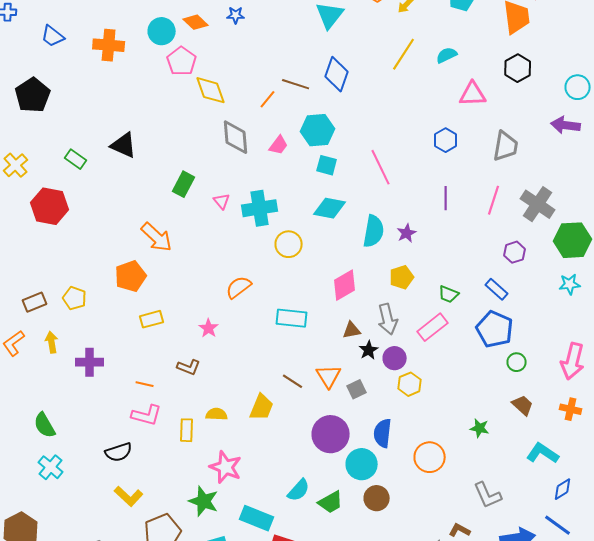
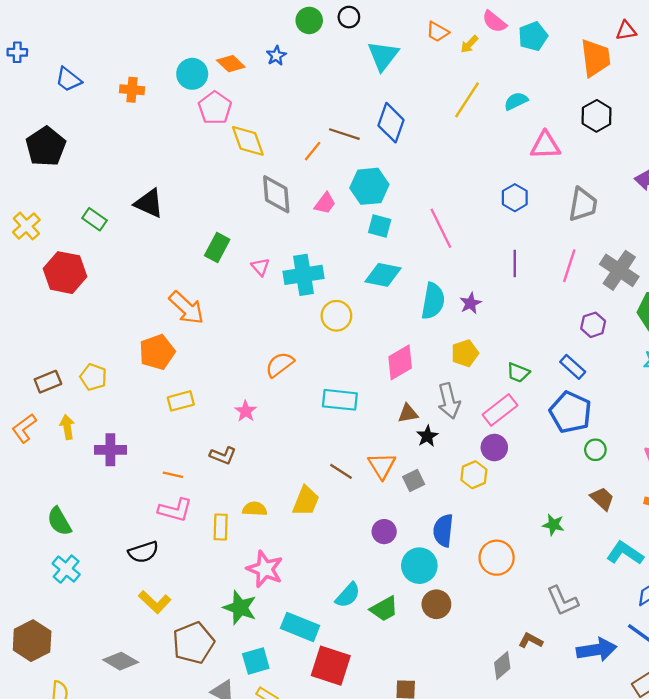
blue star: (236, 15) -> (276, 56), turned -30
orange cross: (109, 45) -> (132, 90), size x0.7
purple circle: (395, 358) -> (494, 448), moved
purple circle: (331, 434) -> (384, 532), size x0.6

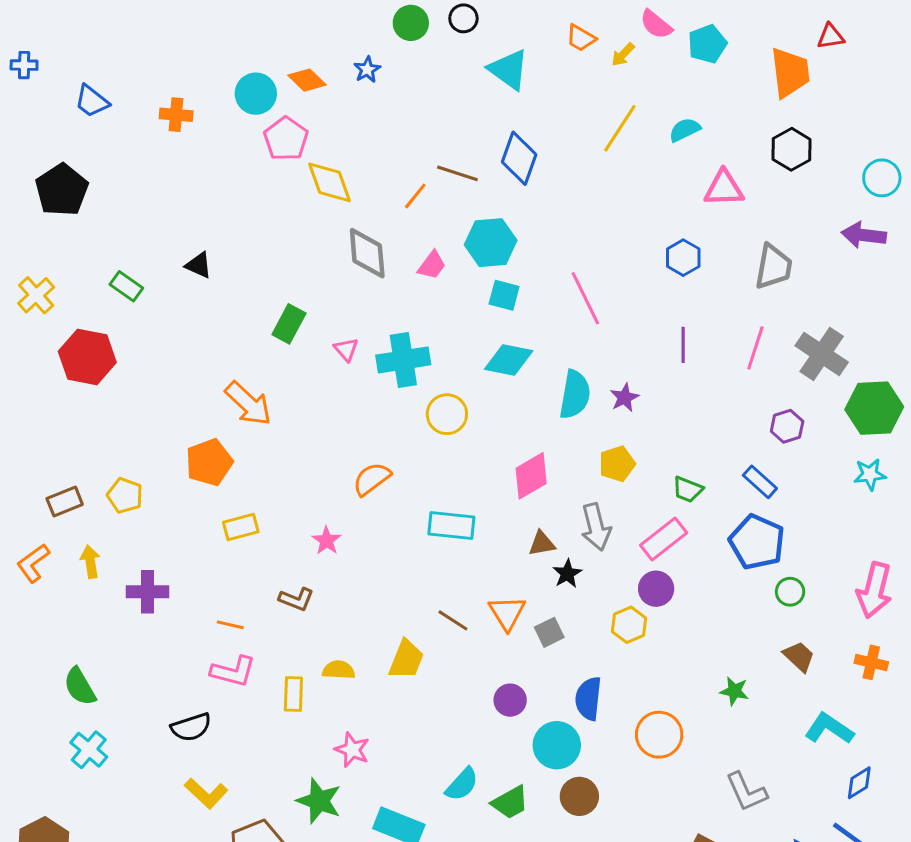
cyan triangle: (383, 56) -> (509, 70), turned -32
black triangle: (149, 203) -> (199, 265), size x0.7
pink star: (265, 569) -> (352, 750), size x0.7

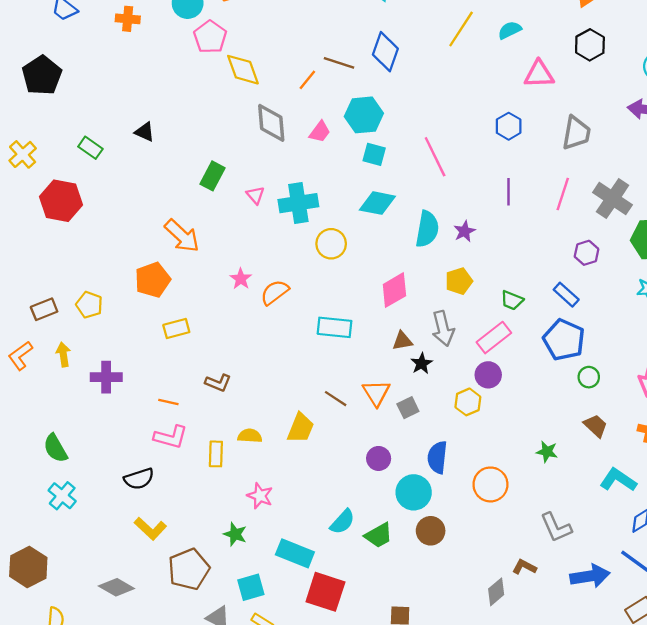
pink star: (327, 541) -> (241, 279), moved
green star: (319, 801) -> (235, 534), size x0.7

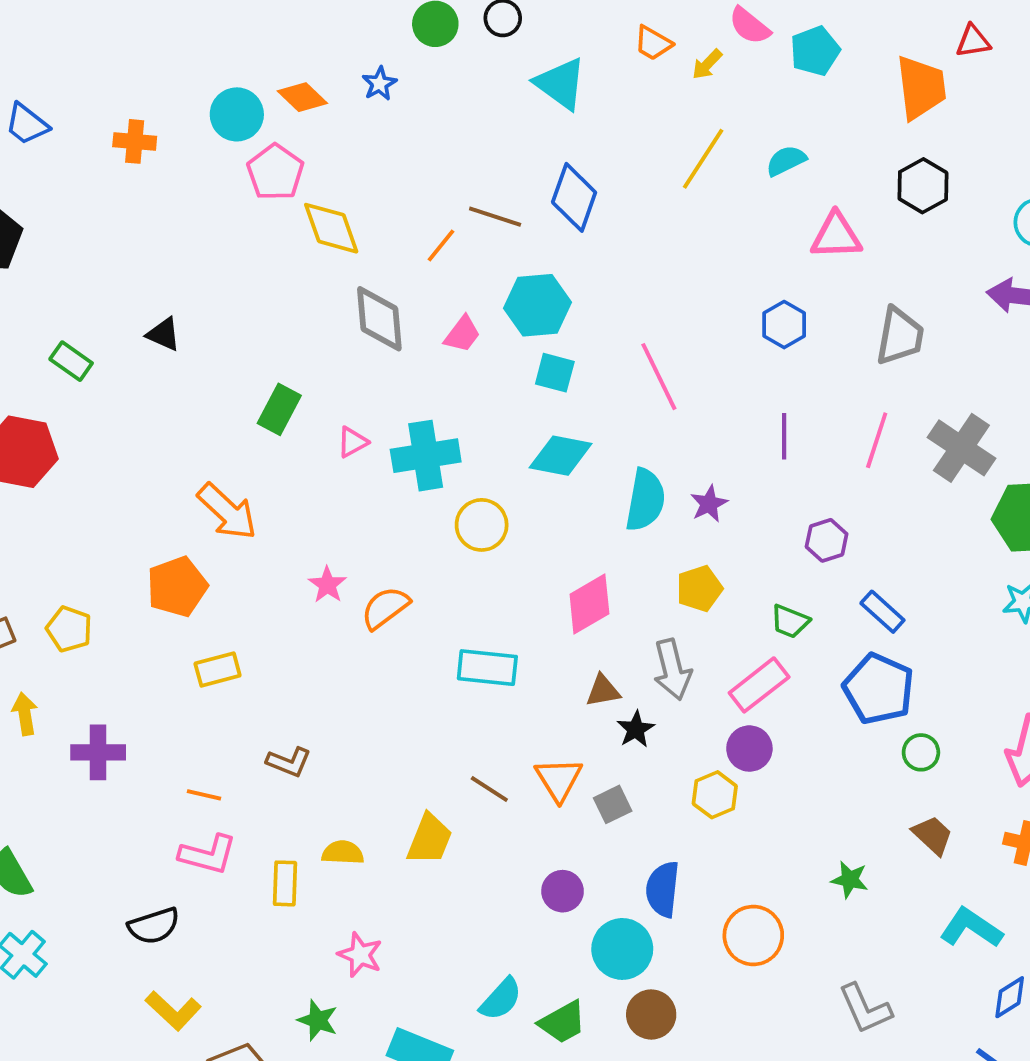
pink triangle: (255, 195) -> (352, 442), turned 42
purple hexagon: (587, 253) -> (827, 540), moved

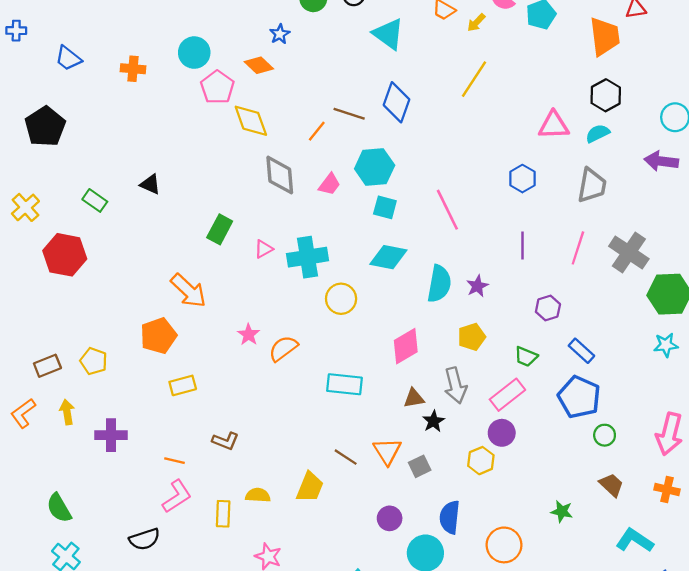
orange diamond: (302, 97) -> (259, 65), moved
cyan semicircle: (786, 161) -> (598, 133), moved
pink L-shape: (208, 855) -> (177, 496), turned -48

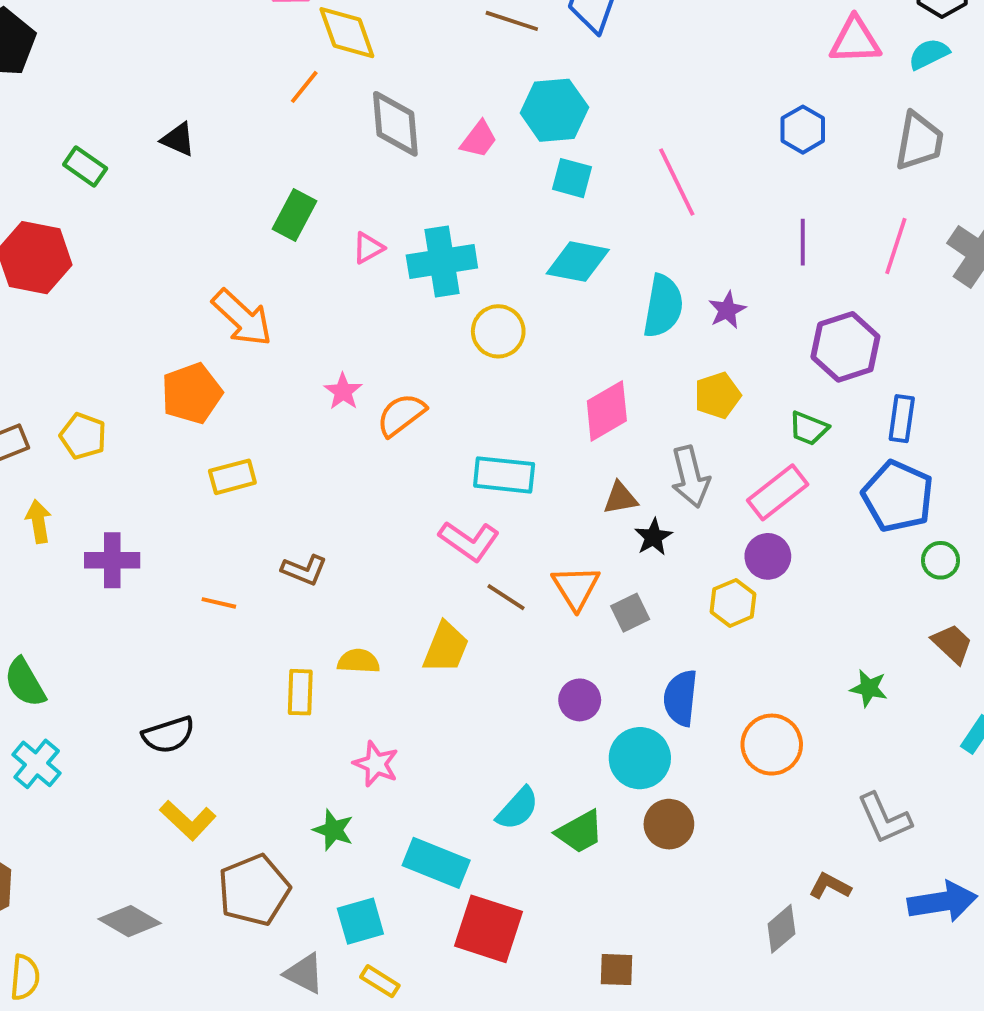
orange line: (317, 131) -> (304, 87), moved
purple hexagon: (548, 308) -> (845, 347), size x1.6
blue rectangle: (581, 351) -> (902, 419), turned 56
pink L-shape: (177, 496) -> (469, 541), moved, turned 68

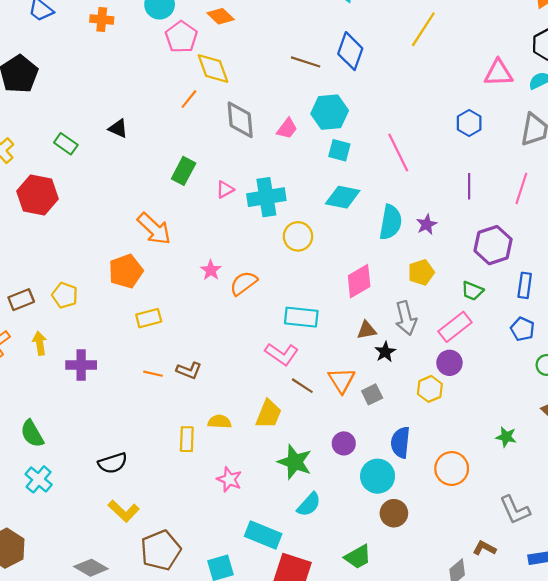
blue pentagon: (898, 496) -> (522, 329), size x0.6
orange line: (219, 603) -> (153, 374), moved
green star: (333, 830) -> (295, 462), moved, size x1.5
green trapezoid: (580, 832) -> (358, 557), moved

